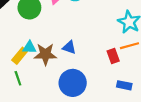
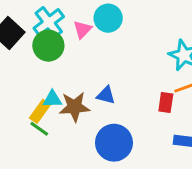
red rectangle: (113, 56) -> (166, 102), turned 32
green line: (18, 78) -> (39, 129), moved, turned -32

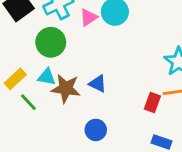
green circle: (48, 46) -> (51, 42), moved
yellow rectangle: (40, 111) -> (15, 79), moved
blue circle: (114, 143) -> (96, 130), size x0.6

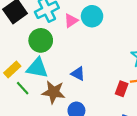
cyan triangle: (47, 77) -> (37, 68), size x1.5
brown star: (66, 88) -> (54, 92), moved

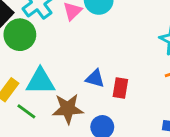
green circle: (41, 40) -> (20, 35), moved
red rectangle: (122, 89) -> (120, 88), moved

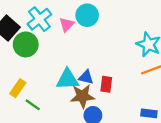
cyan triangle: (40, 81) -> (67, 79), moved
brown star: (68, 109) -> (82, 96), moved

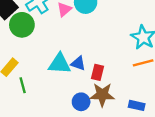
brown star: (82, 96) -> (102, 95), moved
green line: (33, 105) -> (23, 85), turned 35

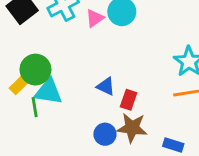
green circle: (22, 25) -> (35, 70), moved
cyan triangle: (60, 64) -> (48, 92), moved

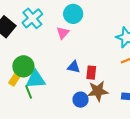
pink triangle: (95, 18) -> (63, 33), moved

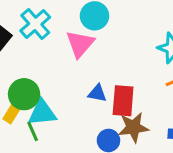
pink triangle: (63, 33) -> (80, 44), size x1.5
red rectangle: (91, 73) -> (123, 101), size x1.5

